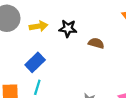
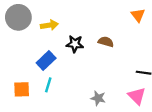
black star: (68, 28) -> (75, 44), moved

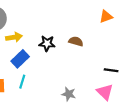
orange triangle: (138, 15) -> (106, 17), turned 48
yellow arrow: (49, 25) -> (14, 37), moved

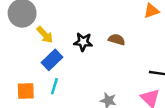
yellow arrow: (14, 37) -> (45, 35), turned 56

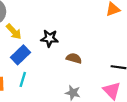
brown semicircle: (117, 40) -> (74, 58), moved

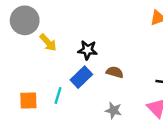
blue rectangle: (21, 55) -> (81, 77), moved

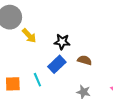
cyan line: (58, 96) -> (37, 80), turned -40

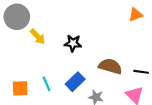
brown semicircle: (85, 60) -> (110, 66), moved, size x1.5
blue rectangle: (57, 64) -> (75, 82), moved

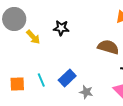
black star: (73, 43) -> (61, 28), moved
brown semicircle: (110, 66) -> (108, 47), moved

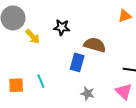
brown semicircle: (108, 47) -> (95, 45), moved
blue rectangle: (67, 78) -> (77, 62), moved, turned -30

